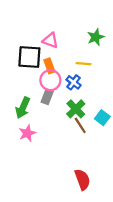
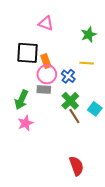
pink triangle: (50, 40) -> (46, 23), moved
yellow line: (83, 64) -> (87, 63), moved
gray rectangle: (47, 97) -> (44, 90), turned 72

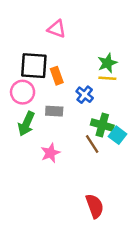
green star: (89, 35) -> (107, 63), moved
pink circle: (47, 74) -> (23, 92), moved
green cross: (70, 101) -> (102, 125), moved, turned -30
pink star: (25, 123) -> (50, 153), moved

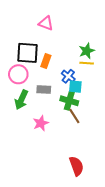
orange rectangle: (57, 76) -> (46, 61), turned 40
green cross: (102, 125) -> (69, 101), moved
cyan square: (117, 135) -> (75, 87), moved, turned -32

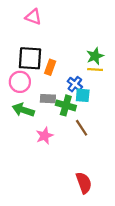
pink triangle: (46, 23) -> (33, 17), moved
green arrow: (21, 100) -> (23, 110), turned 84
green cross: (69, 101) -> (66, 105), moved

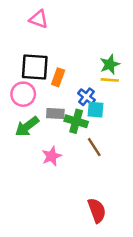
green arrow: (23, 110) -> (27, 126), turned -55

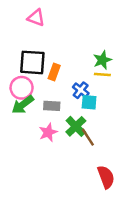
green cross: (76, 121) -> (76, 126), moved, turned 30
green arrow: (27, 126) -> (23, 105), moved
pink star: (52, 156) -> (48, 132), moved
red semicircle: (97, 210) -> (106, 177), moved

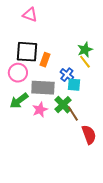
yellow line: (102, 74) -> (85, 62), turned 48
green arrow: (23, 105) -> (19, 101), moved
gray rectangle: (52, 106) -> (43, 88), size x1.6
red semicircle: (106, 177) -> (89, 135), moved

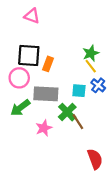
blue cross: (67, 75) -> (98, 85), moved
pink star: (40, 110) -> (44, 128), moved
red semicircle: (89, 135) -> (95, 159), moved

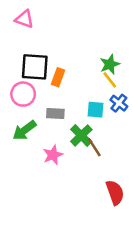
pink triangle: (32, 16) -> (24, 19), moved
gray rectangle: (46, 94) -> (55, 114), size x0.6

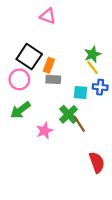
pink triangle: (24, 19) -> (48, 16), moved
black square: (35, 67) -> (29, 57), turned 30
blue cross: (119, 103) -> (100, 87), turned -32
gray rectangle: (55, 114) -> (53, 79), moved

